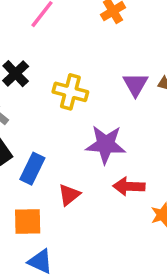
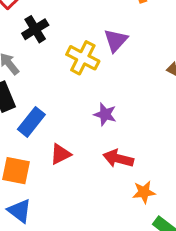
purple triangle: (135, 85) -> (116, 40), moved
purple star: (106, 144) -> (105, 114), size x0.6

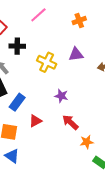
black cross: (35, 29) -> (17, 46), turned 35
purple triangle: (116, 40) -> (76, 54), moved, turned 42
red arrow: (118, 159) -> (70, 122), turned 30

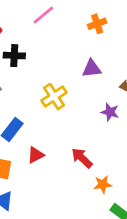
yellow cross: (47, 62) -> (54, 97), moved, turned 30
purple star: (61, 96) -> (110, 112), moved

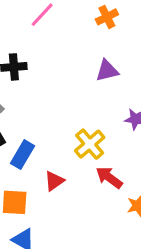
yellow cross: (54, 97) -> (90, 144), moved

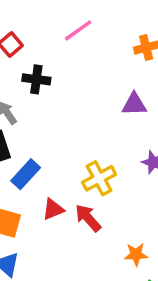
red arrow: (109, 178) -> (88, 218), moved

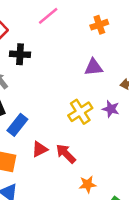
yellow cross: (99, 178) -> (80, 112), moved
orange star: (136, 254) -> (88, 184), moved

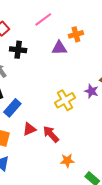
orange cross: (99, 25) -> (76, 34), moved
purple triangle: (94, 67) -> (59, 48), moved
purple star: (111, 109) -> (91, 91), moved

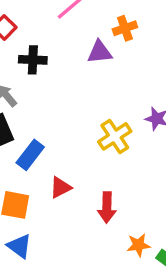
red arrow: (51, 134) -> (107, 207), moved, turned -132
orange star: (67, 161) -> (138, 245), moved

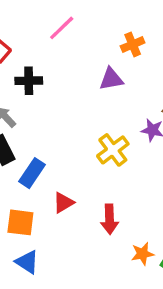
orange cross: (125, 28) -> (133, 44), moved
purple triangle: (100, 52) -> (111, 79), moved

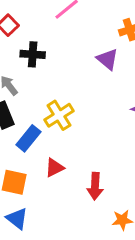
purple triangle: (111, 79) -> (107, 59), turned 45
yellow cross: (113, 150) -> (59, 115), moved

